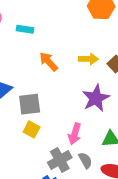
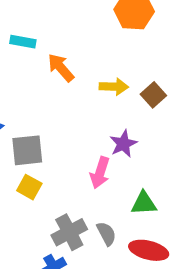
orange arrow: (49, 62) -> (61, 68), moved
purple star: (96, 98) -> (123, 144), size x0.7
pink arrow: (75, 134) -> (100, 173), moved

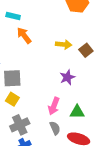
orange arrow: (61, 68) -> (24, 36), moved
pink arrow: (100, 173) -> (54, 106), moved
gray cross: (69, 232) -> (20, 125), moved

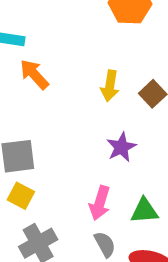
yellow arrow: (64, 44) -> (110, 86), turned 98

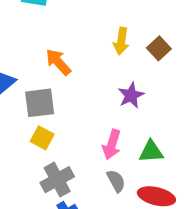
orange arrow: (34, 74) -> (58, 62), moved

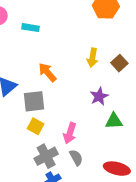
pink arrow: (112, 145) -> (70, 133), moved
green triangle: (151, 152) -> (114, 121), moved
gray semicircle: (116, 181) -> (76, 158), moved

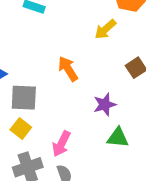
yellow arrow: (92, 58) -> (105, 29), moved, turned 30
orange arrow: (47, 72) -> (68, 69), moved

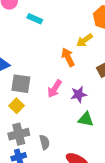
orange arrow: (68, 69) -> (68, 57), moved
pink arrow: (61, 144) -> (55, 89), moved

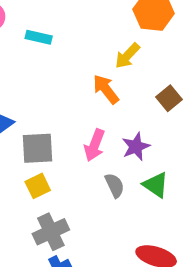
yellow square: (16, 106) -> (38, 186), turned 32
green triangle: (86, 119) -> (156, 185), turned 35
gray semicircle: (45, 142) -> (115, 185), moved

